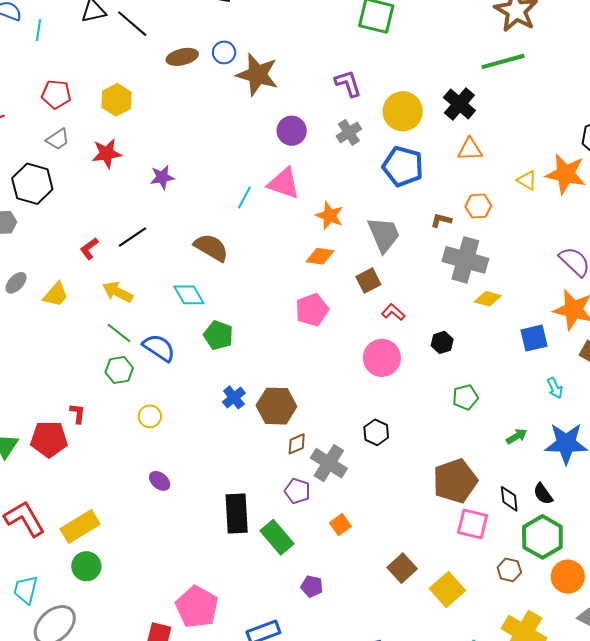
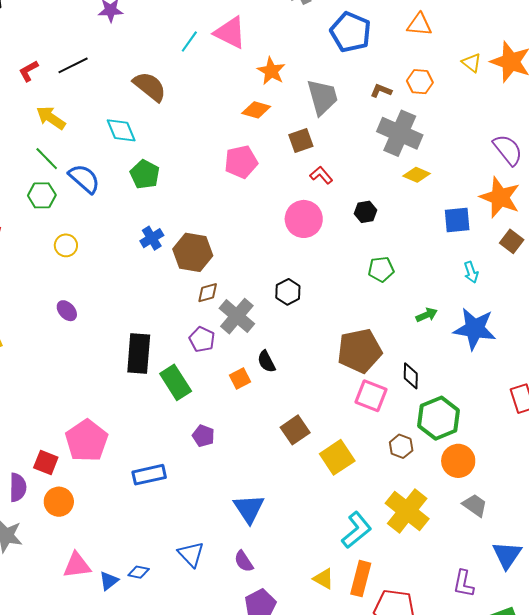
black semicircle: (543, 494) -> (266, 361), moved

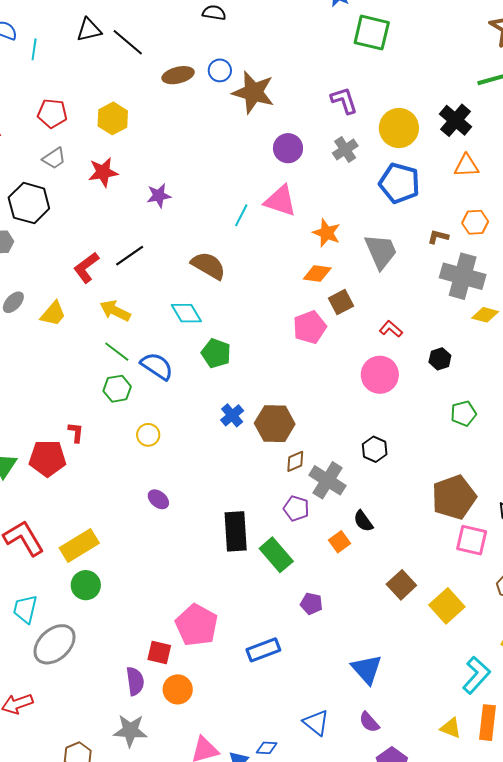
red L-shape: (29, 71) -> (86, 267), size x1.4
brown square: (301, 141) -> (341, 302), moved

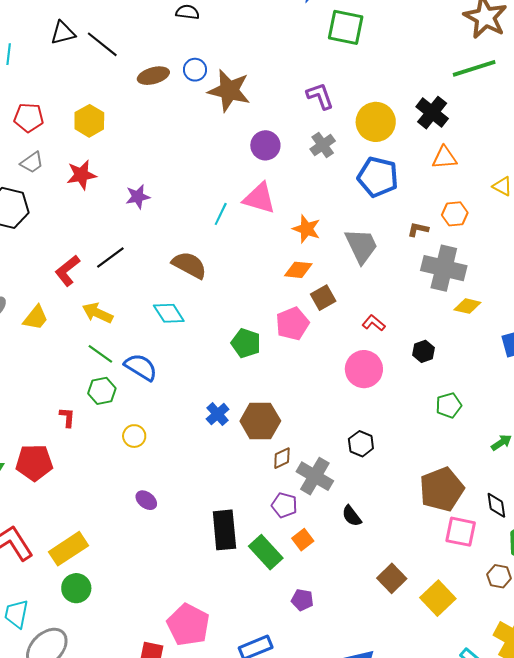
green pentagon: (216, 353) -> (246, 343), moved
red L-shape: (76, 432) -> (67, 417), moved
orange square: (339, 542) -> (303, 540), moved

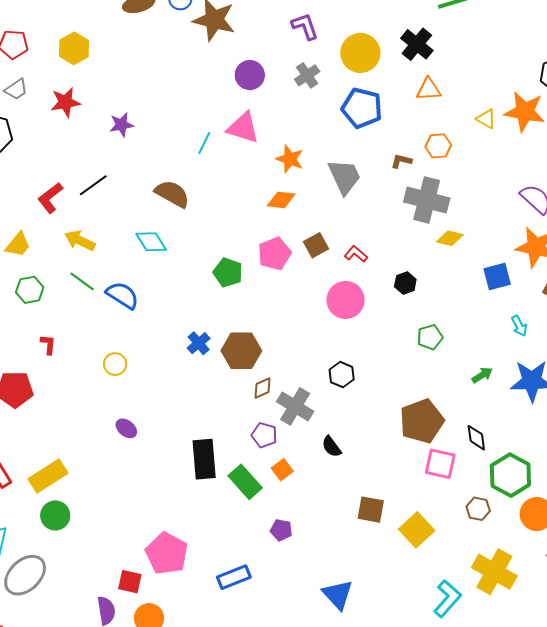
brown square: (323, 298) -> (316, 245), moved
green hexagon: (102, 391) -> (30, 290), moved
brown square: (392, 578) -> (371, 510), turned -36

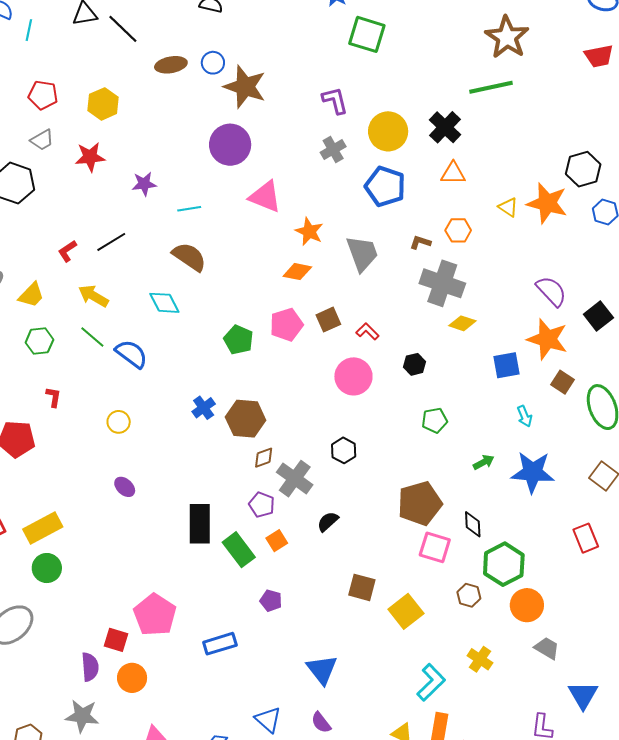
purple circle: (250, 75) -> (230, 145), moved, size x1.4
cyan line: (204, 143) -> (189, 209), moved, turned 50
red L-shape: (50, 198) -> (67, 251), size x0.7
black semicircle: (332, 447) -> (328, 522), turned 80
yellow cross: (494, 572) -> (480, 659), size x0.6

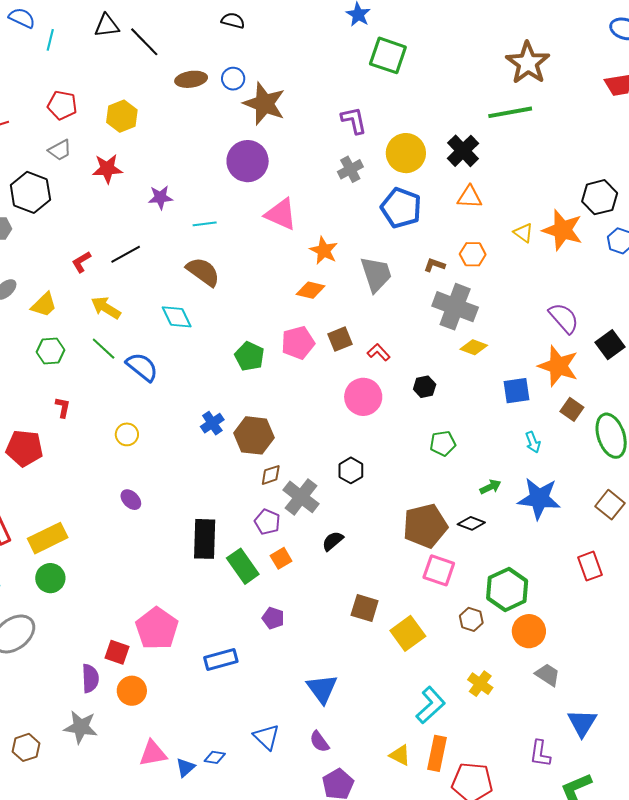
black diamond: (473, 524) -> (471, 523), moved, turned -68

